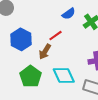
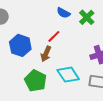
blue semicircle: (69, 14) -> (63, 13), turned 72

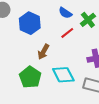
red line: (54, 36) -> (67, 33), moved
blue hexagon: (20, 45) -> (30, 23), moved

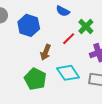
green cross: (88, 20) -> (86, 26), moved
red line: (67, 33) -> (69, 39), moved

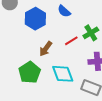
blue semicircle: (63, 11) -> (64, 11), moved

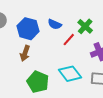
blue semicircle: (64, 11) -> (55, 24), moved
brown arrow: (46, 49) -> (25, 53), moved

